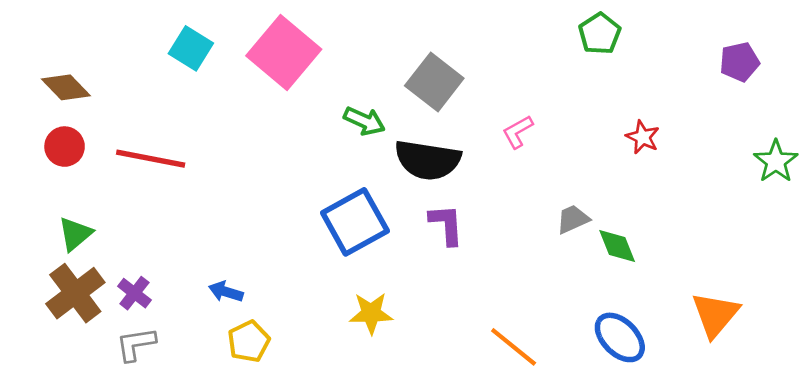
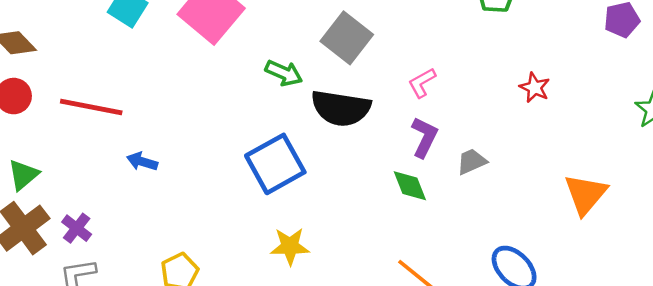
purple L-shape: (446, 225) -> (424, 137), moved, turned 30
green diamond: (617, 246) -> (410, 186), moved
blue arrow: (226, 292) -> (142, 161), moved
orange triangle: (715, 315) -> (586, 194), moved

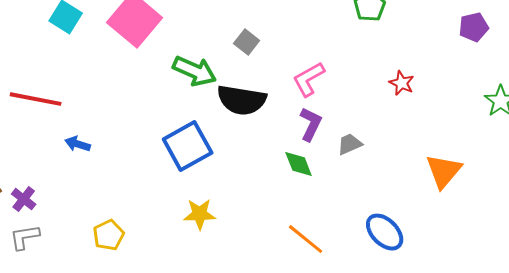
gray square: (347, 38) -> (247, 42), size x0.6
green arrow: (284, 73) -> (195, 71), size x1.4
pink L-shape: (422, 83) -> (309, 79), size x1.4

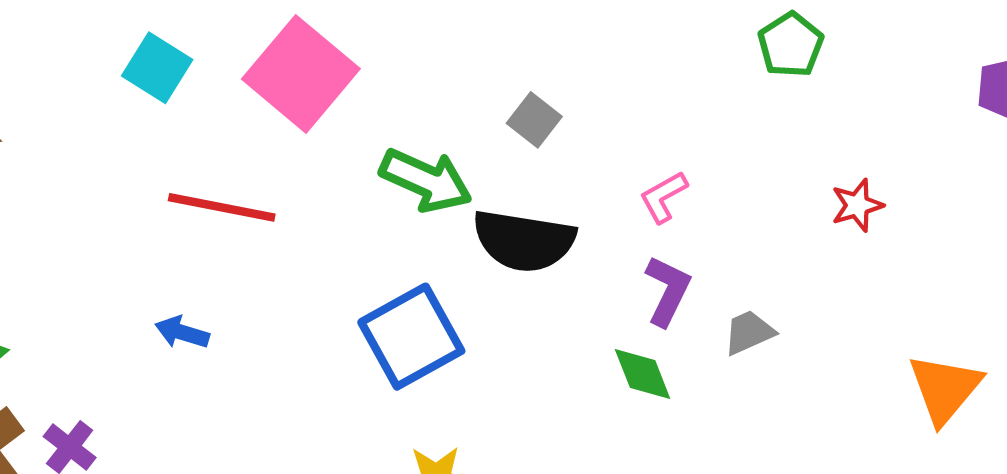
pink L-shape: (309, 79) -> (663, 197), size x0.7
red star: (402, 83) -> (857, 205), turned 30
red line: (36, 99) -> (222, 207), moved

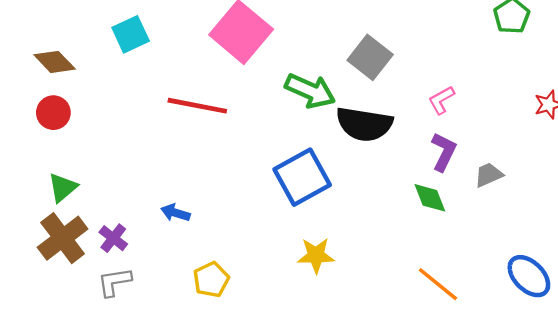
cyan square: (157, 68) -> (131, 34), moved, turned 33
gray square: (534, 120) -> (370, 57), size x1.5
blue arrow: (182, 332) -> (175, 213), moved

